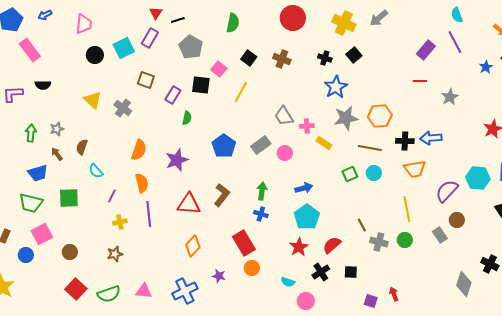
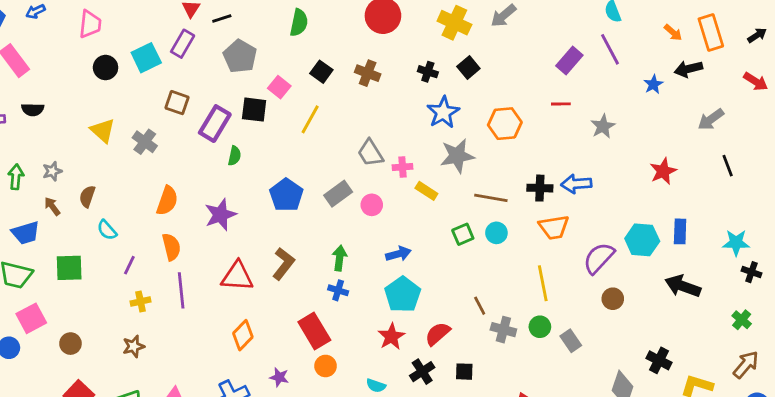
purple rectangle: (173, 95) -> (215, 124), size x1.4
orange hexagon: (380, 116) -> (505, 124), moved
gray rectangle: (440, 235) -> (571, 341), moved

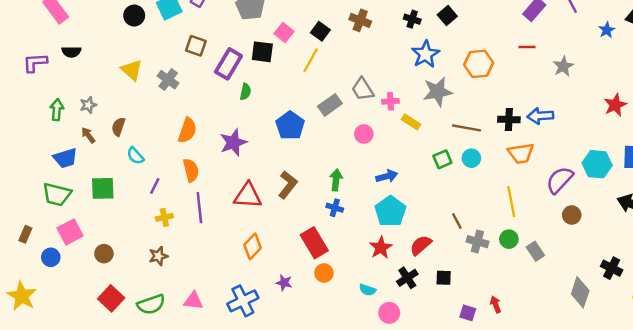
black square: (321, 72) -> (320, 31), moved
gray rectangle: (338, 194) -> (330, 105), moved

